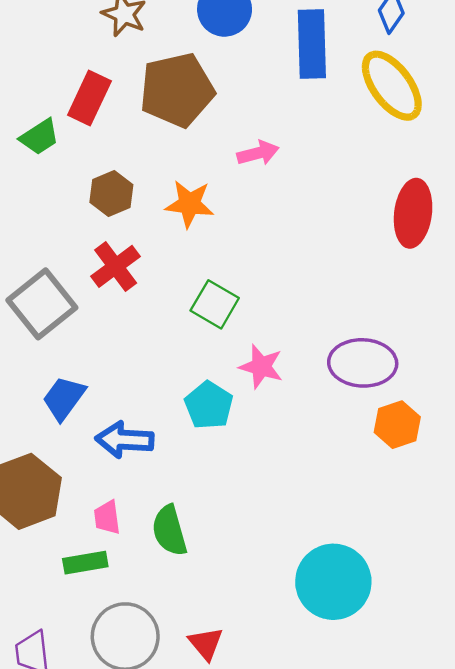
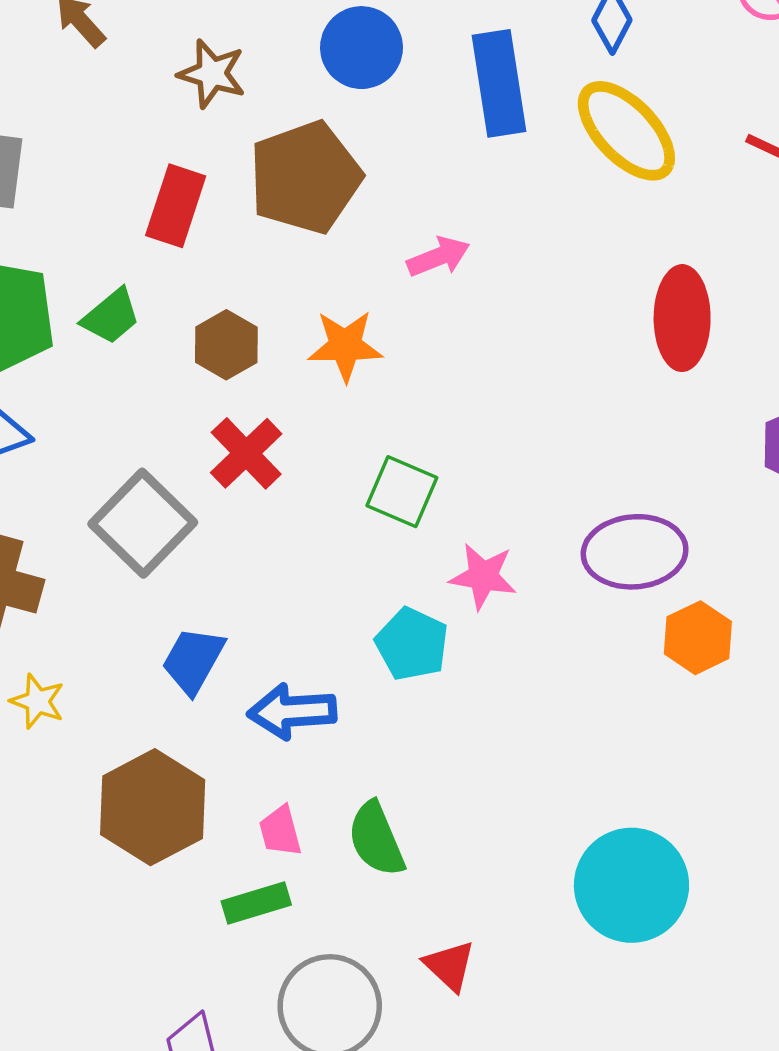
green trapezoid: (40, 137) -> (111, 316), moved
red triangle: (206, 644) -> (450, 966), moved

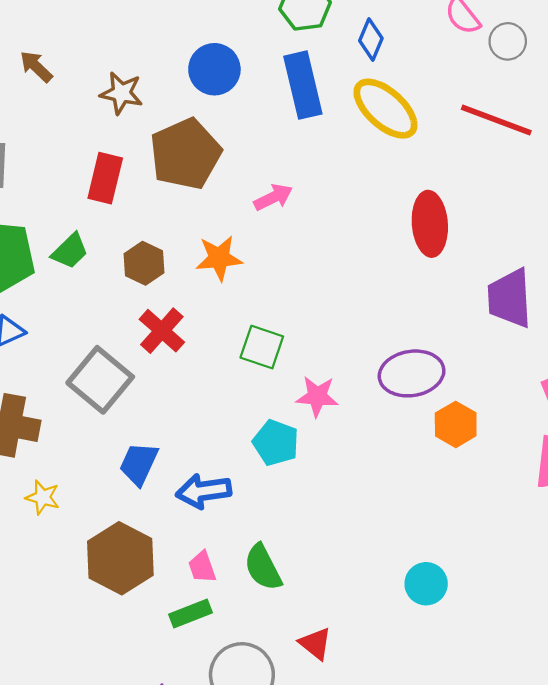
cyan circle: (631, 885) -> (426, 584), size x0.6

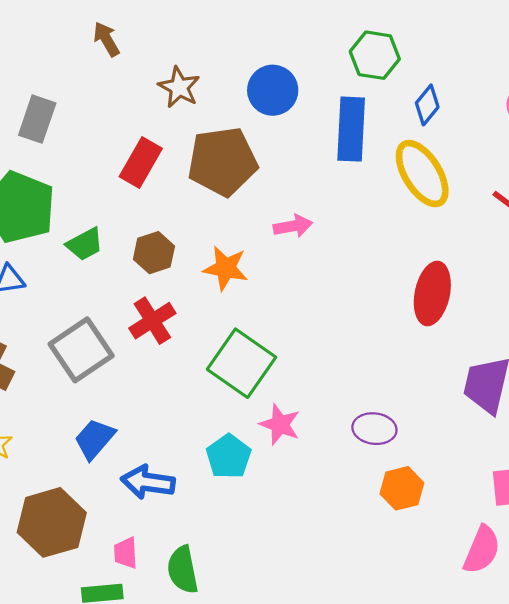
green trapezoid: (70, 251) -> (85, 244), moved
green square: (262, 347) -> (242, 363), size x1.5
purple ellipse: (412, 373) -> (374, 429), size x0.7

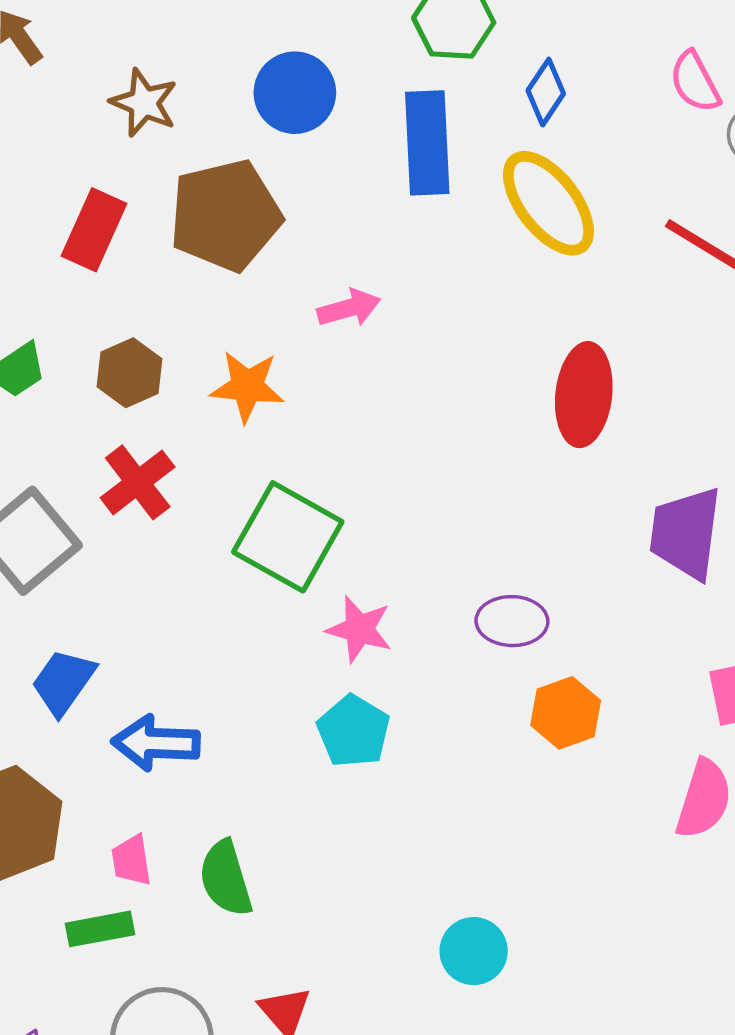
cyan pentagon: (229, 456) -> (353, 731), moved

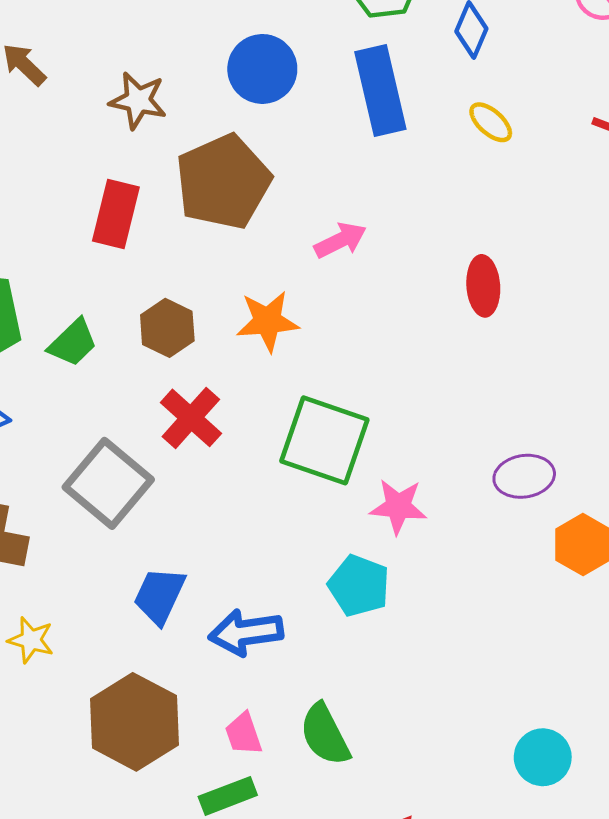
yellow ellipse: (548, 203) -> (491, 122), size x0.5
red ellipse: (584, 395) -> (483, 286), moved, size x0.7
cyan pentagon: (353, 731) -> (359, 586), moved

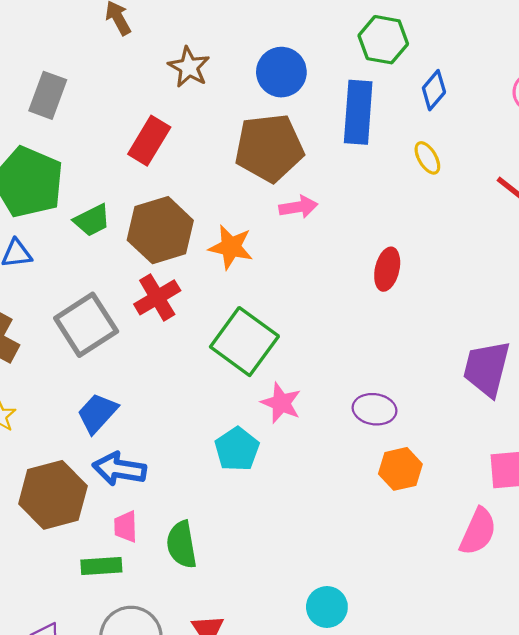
brown pentagon: (223, 182) -> (269, 148), moved
brown hexagon: (167, 328) -> (160, 230), size x1.6
blue arrow: (246, 632) -> (119, 469), moved

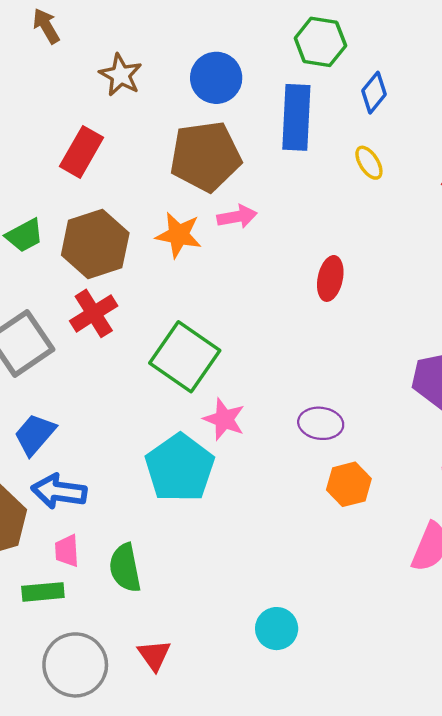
orange star: (231, 247) -> (179, 235), moved
cyan pentagon: (237, 449) -> (180, 468), size x1.5

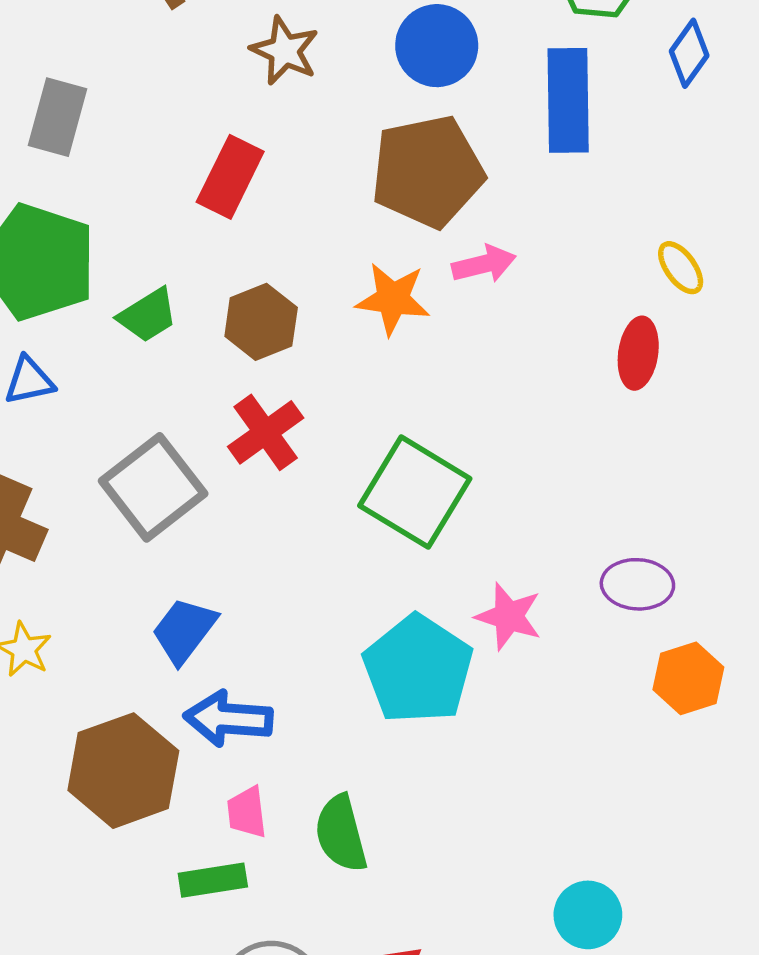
yellow ellipse: (369, 163) -> (681, 268), moved
brown hexagon: (95, 244) -> (261, 322), size x0.7
pink star: (224, 419) -> (509, 616), moved

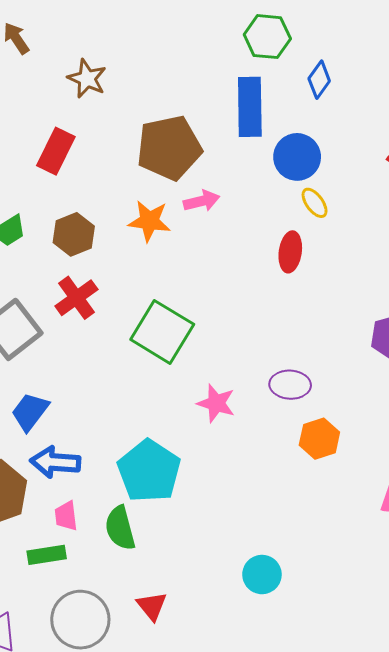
blue circle: (437, 46) -> (297, 157), moved
cyan pentagon: (418, 669) -> (149, 471), moved

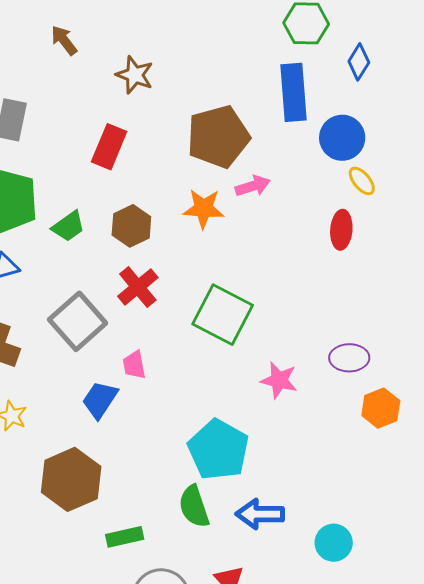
blue arrow: (55, 462) -> (260, 514), moved
pink trapezoid: (66, 516) -> (134, 365), moved

